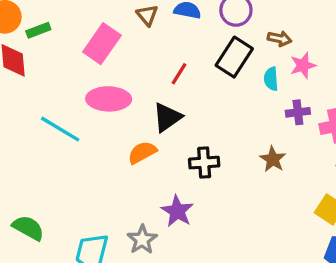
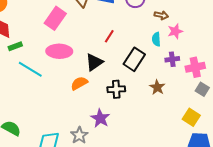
green rectangle: (38, 30) -> (15, 46), moved
black rectangle: (234, 57) -> (134, 59), moved
red line: (179, 74) -> (109, 36), moved

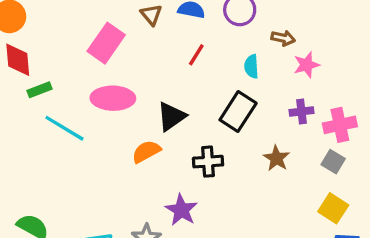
red line: (109, 36) -> (196, 55), moved
cyan semicircle: (156, 39) -> (251, 66), moved
gray square: (202, 89) -> (333, 162), moved

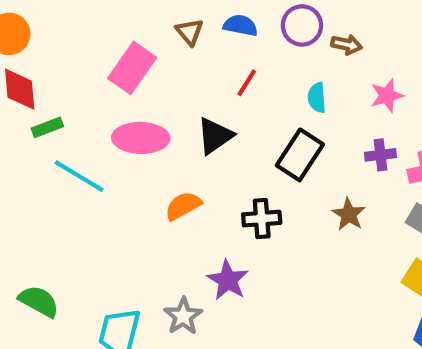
brown arrow: (283, 38) -> (347, 45), moved
black triangle: (171, 117) -> (215, 136), moved

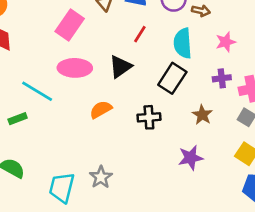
cyan semicircle: (317, 98) -> (183, 43), size x1.6
green rectangle: (47, 127) -> (18, 119), moved
purple star: (228, 280) -> (191, 158), moved, turned 30

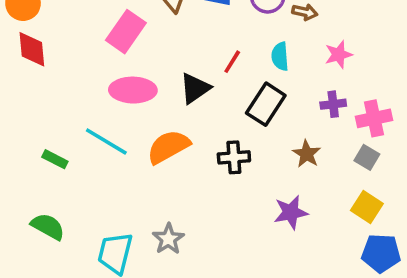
red line: (140, 34) -> (232, 62), moved
cyan semicircle: (183, 43) -> (280, 56), size x0.7
cyan line: (37, 91) -> (106, 141), moved
orange semicircle: (101, 110) -> (168, 147), size x1.4
green rectangle: (18, 119) -> (55, 159), turned 48

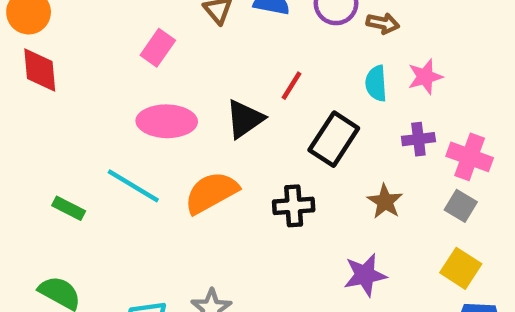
pink rectangle: (126, 32) -> (158, 48), size x0.7
cyan semicircle: (280, 56) -> (376, 83), moved
pink cross: (374, 118) -> (470, 157), turned 32

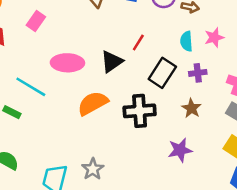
pink rectangle: (158, 48) -> (36, 21), moved
purple cross: (418, 139) -> (198, 73), moved
cyan line: (133, 186) -> (31, 87), moved
black cross: (294, 206) -> (140, 111), size x1.4

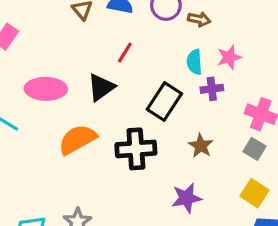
red line: (138, 43) -> (125, 52), moved
purple cross: (198, 73) -> (212, 89), moved

